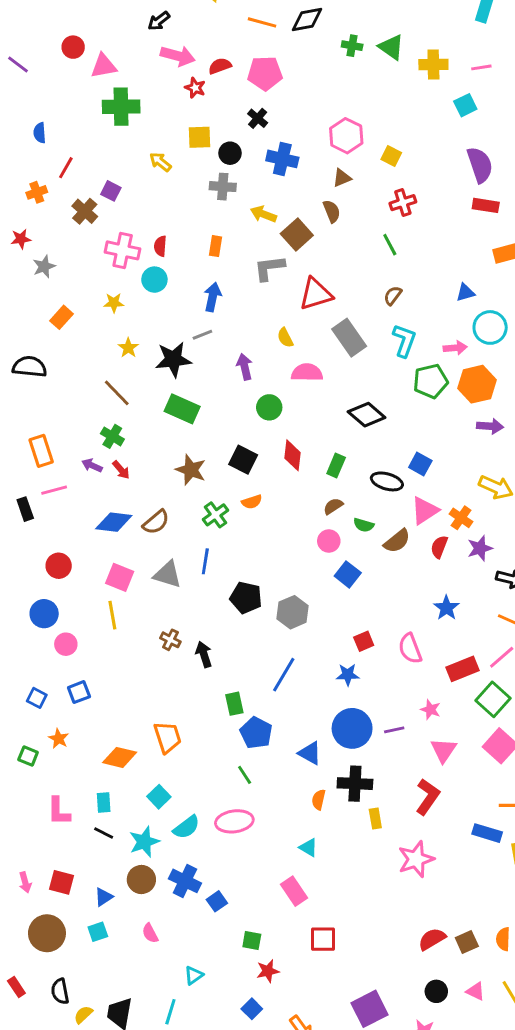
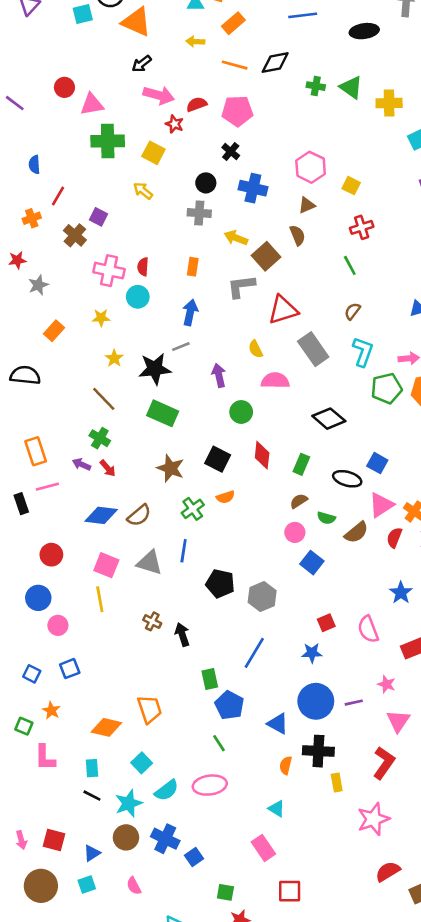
yellow square: (200, 137) -> (153, 153), moved, turned 30
pink L-shape: (59, 811) -> (45, 758), moved
red semicircle: (432, 939) -> (388, 871), moved

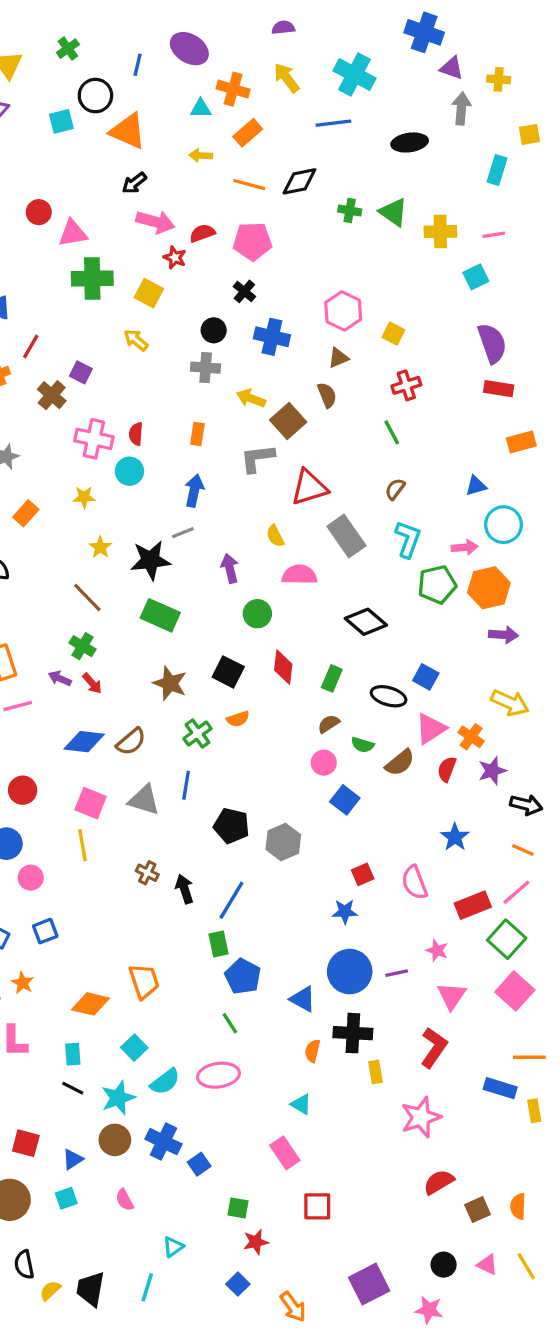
blue line: (254, 653) -> (231, 900), moved

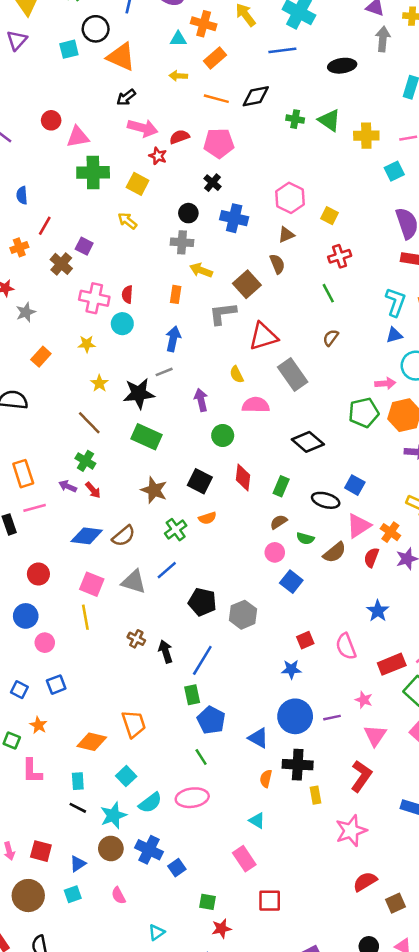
yellow arrow: (251, 398) -> (201, 270), moved
cyan L-shape: (408, 539) -> (396, 302), moved
blue line: (186, 785) -> (167, 570), turned 40

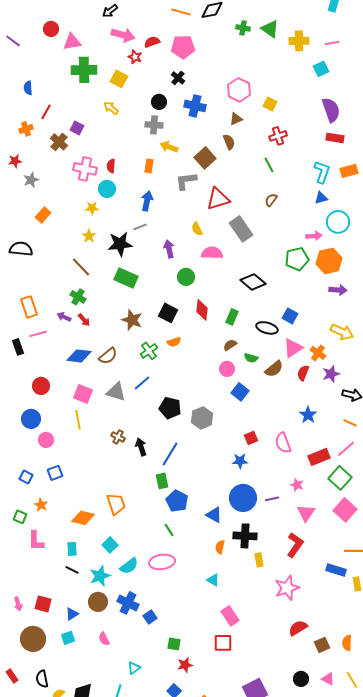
yellow star: (87, 344) -> (92, 208), moved
pink rectangle: (244, 859) -> (230, 616), moved

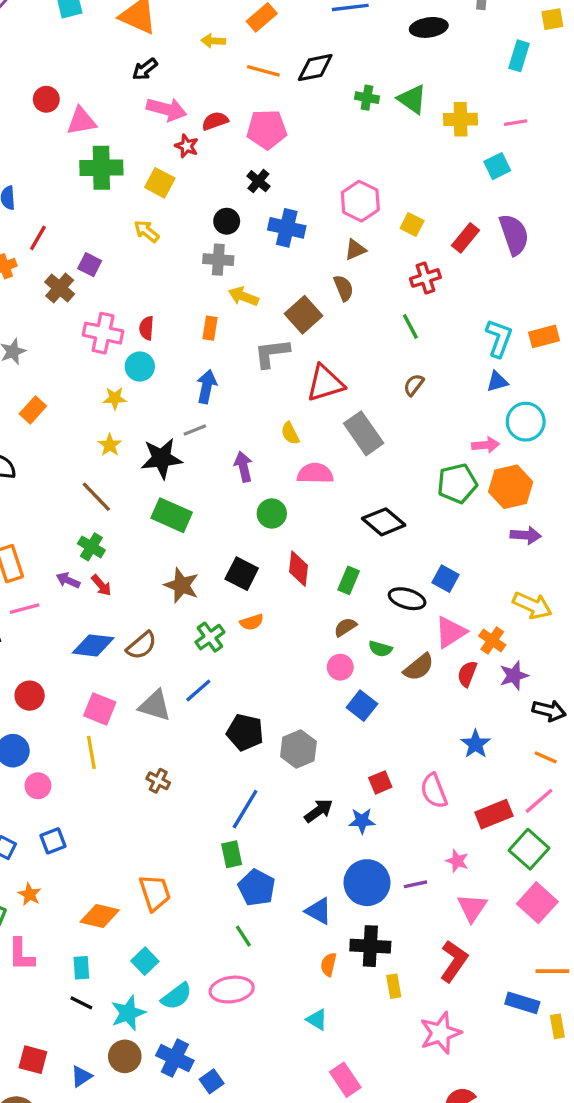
red rectangle: (335, 138) -> (466, 238), moved, turned -60
black arrow: (141, 447) -> (319, 811), moved, turned 72

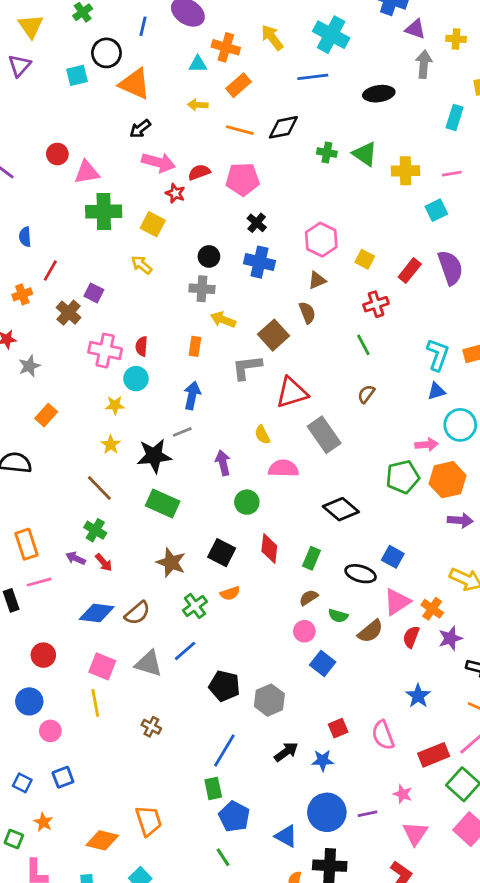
black cross: (258, 181) -> (257, 223), moved

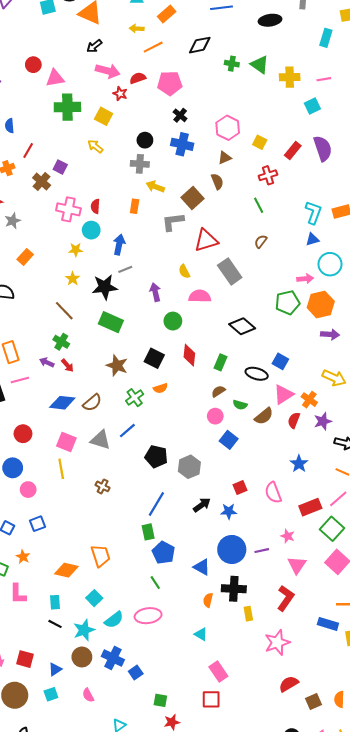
orange line: (240, 130) -> (153, 47), moved, turned -42
blue arrow: (192, 395) -> (119, 245), moved

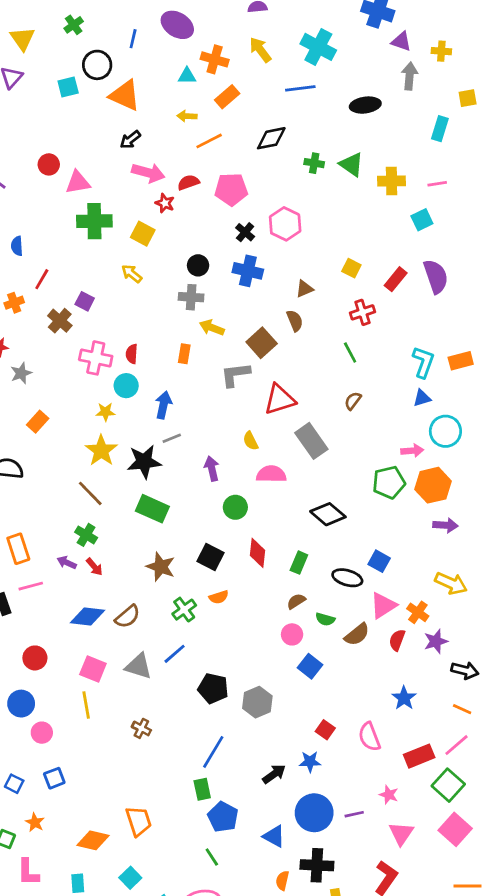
pink hexagon: (228, 128) -> (285, 224), moved
yellow star: (73, 279) -> (101, 451), size x1.6
red square: (240, 487) -> (325, 730), turned -32
black arrow: (202, 505) -> (274, 774), moved

